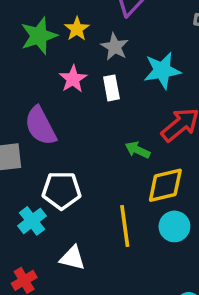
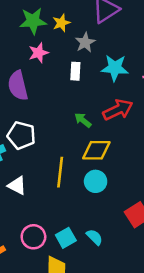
pink star: (73, 79) -> (38, 53), moved

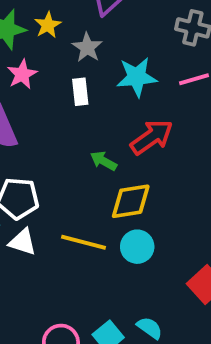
yellow line: (60, 172) -> (84, 242), turned -72
white triangle: (17, 186) -> (23, 242), moved

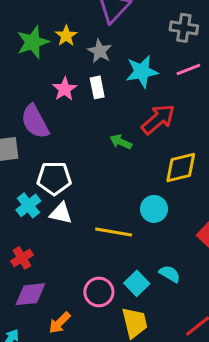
pink star: (22, 74) -> (65, 89), moved
yellow diamond: (131, 201) -> (181, 168), moved
yellow line: (84, 242) -> (114, 232), moved

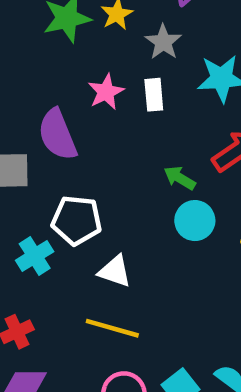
cyan circle: (154, 209) -> (195, 221), moved
white triangle: (61, 213) -> (115, 271), moved
yellow line: (114, 232) -> (112, 328), moved

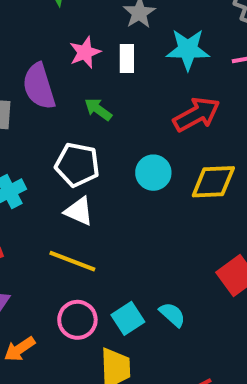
green arrow: (180, 178) -> (98, 109), moved
white pentagon: (77, 220) -> (77, 165), moved

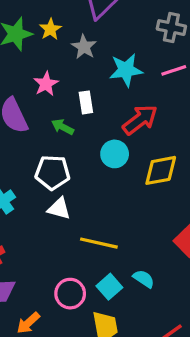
white rectangle: (127, 58) -> (86, 102), moved
cyan circle: (153, 173) -> (115, 154), moved
yellow line: (72, 261) -> (99, 243), moved

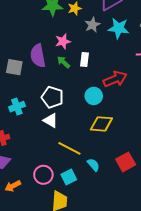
cyan star: (126, 70) -> (119, 28), moved
green arrow: (63, 127) -> (63, 62), moved
yellow diamond: (161, 170) -> (101, 124), moved
cyan semicircle: (144, 279) -> (93, 165), moved

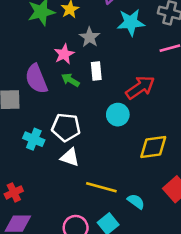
gray star: (92, 25) -> (90, 37), moved
cyan cross: (17, 107) -> (34, 139), moved, turned -35
yellow diamond: (101, 124) -> (153, 147), moved

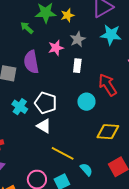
green arrow: (70, 80) -> (27, 28), moved
red arrow: (140, 87) -> (108, 85), turned -100

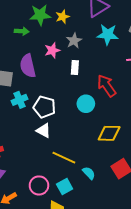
green arrow: (27, 28) -> (22, 31), turned 144
cyan cross: (20, 107) -> (20, 100), moved, turned 35

